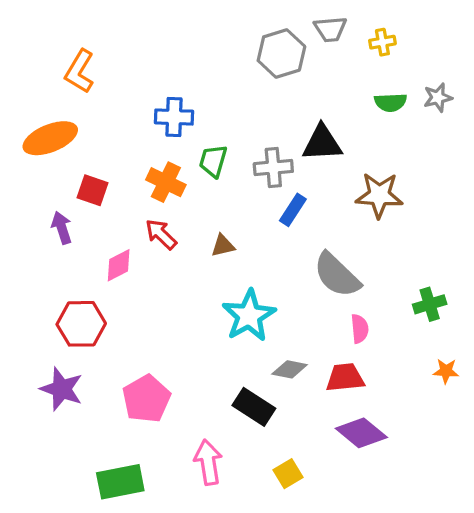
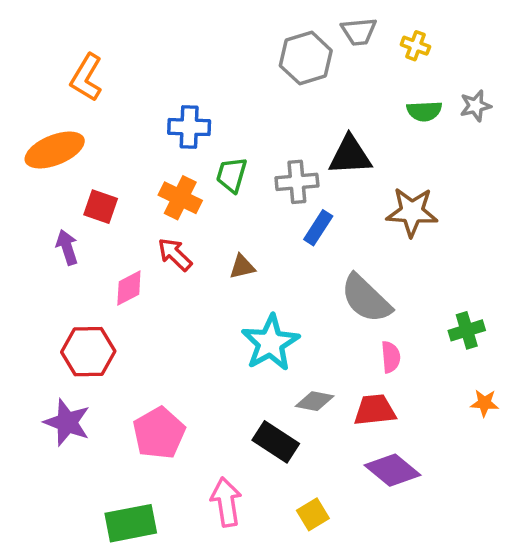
yellow cross: (382, 42) -> (415, 46), turned 30

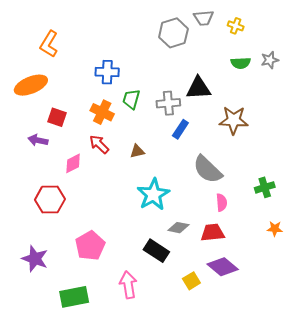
purple arrow: (67, 247) -> (38, 140), turned -60
purple star: (67, 422) -> (35, 259), moved
yellow square: (313, 514) -> (191, 281), moved

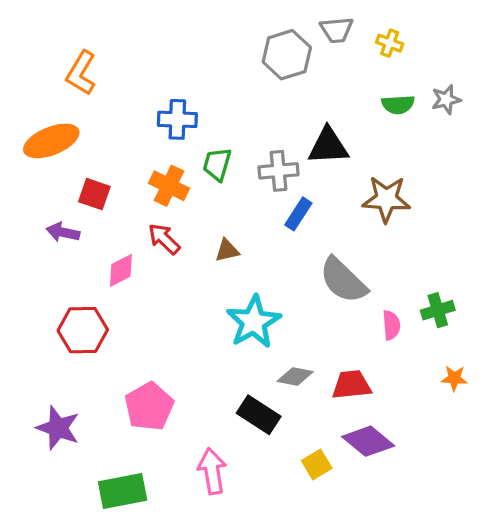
pink semicircle: (222, 203) -> (391, 325), moved

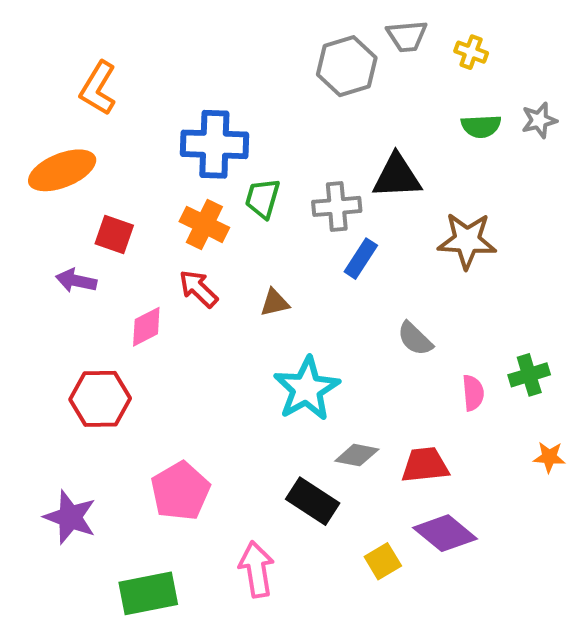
blue cross: (177, 119) -> (214, 144), size x1.4
gray semicircle: (343, 280) -> (415, 339), size x0.6

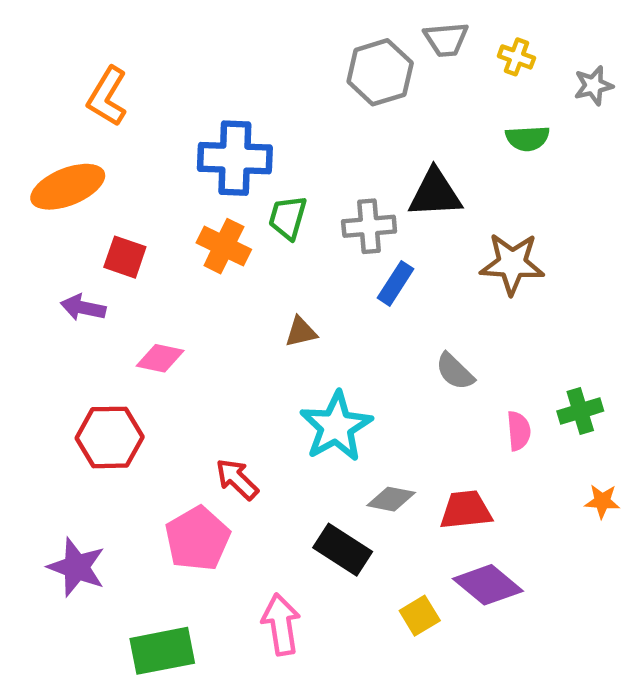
gray star: (539, 120) -> (593, 86), moved
red arrow: (198, 289) -> (237, 479), moved
pink diamond: (146, 327) -> (160, 358), turned 39

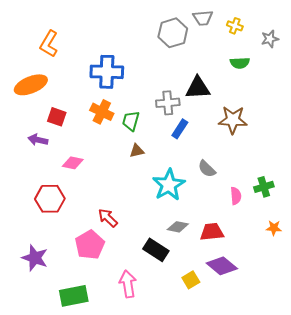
green trapezoid: (288, 217) -> (131, 121), moved
cyan star: (336, 426) -> (169, 185), moved

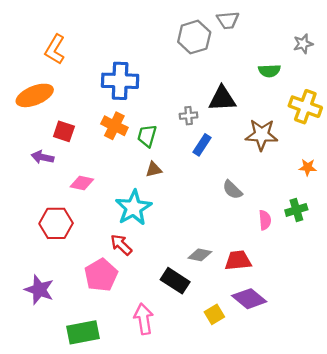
yellow cross: (235, 26) -> (305, 107), moved, size x1.8
gray cross: (168, 103) -> (189, 116), size x0.7
cyan star: (169, 185) -> (134, 208), moved
orange star: (274, 228) -> (308, 167), moved

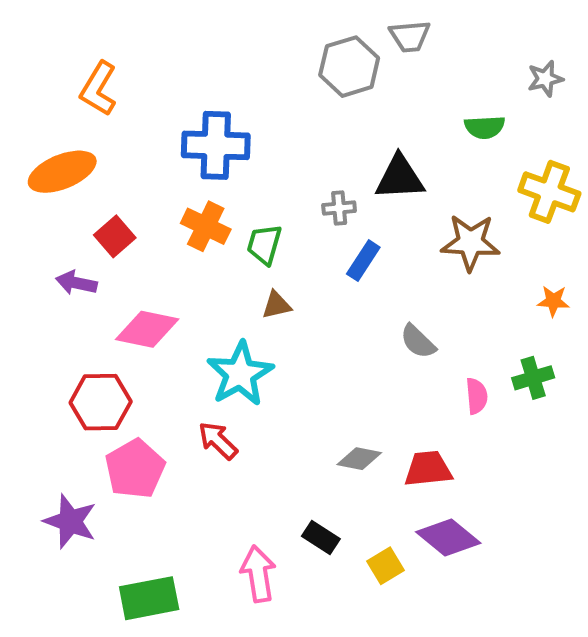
red square: (64, 131) -> (115, 236), turned 30
pink diamond: (82, 183) -> (147, 329), size x1.4
pink pentagon: (101, 275) -> (135, 469), moved
black rectangle: (175, 281) -> (321, 538), moved, size x0.7

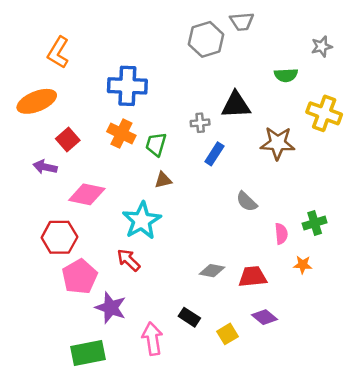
orange star: (553, 301) -> (303, 265), moved
purple star: (70, 521) -> (111, 308), moved
purple diamond: (448, 538) -> (264, 317), size x0.7

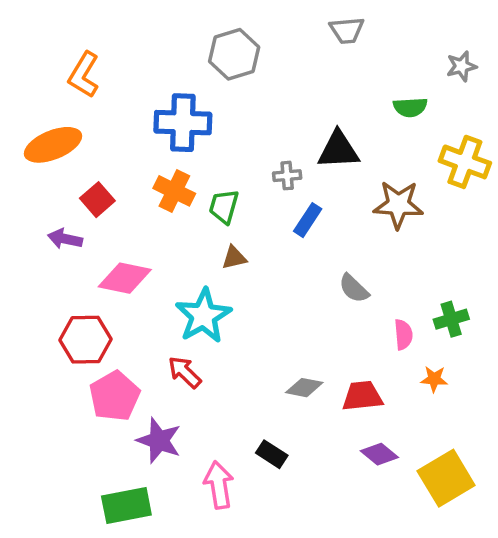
gray hexagon: (206, 39) -> (234, 54), moved
yellow square: (228, 334) -> (446, 478), moved, size x1.8

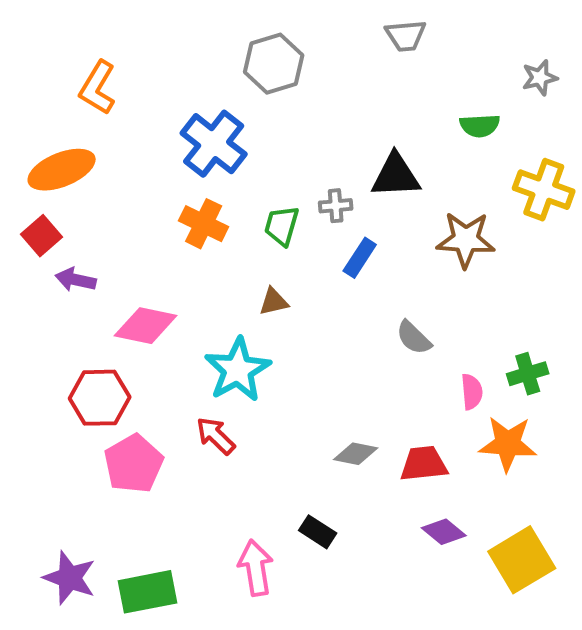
blue cross: (183, 123) -> (214, 144), turned 36
red square: (97, 200) -> (42, 236), moved
green trapezoid: (224, 206) -> (282, 226), moved
orange star: (434, 379) -> (508, 444), size x1.8
purple star: (159, 441) -> (70, 578), moved

